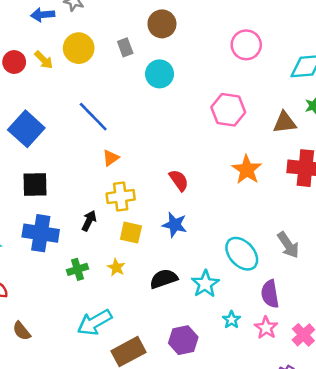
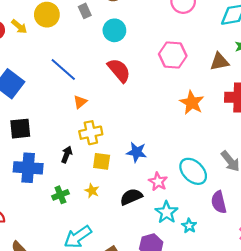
red semicircle: (179, 180) -> (119, 70), moved, size x1.4
cyan star: (205, 284) -> (167, 212), moved
pink star: (266, 328) -> (158, 182), moved

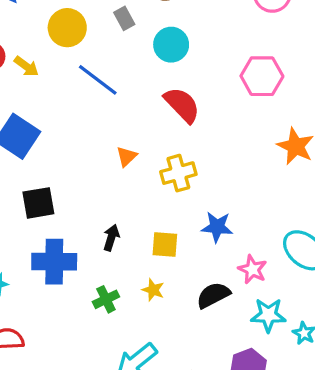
yellow arrow: (19, 27) -> (26, 66), moved
blue line: (63, 69) -> (98, 80), moved
yellow cross: (91, 133) -> (178, 173), moved
cyan star: (167, 212) -> (268, 315), turned -30

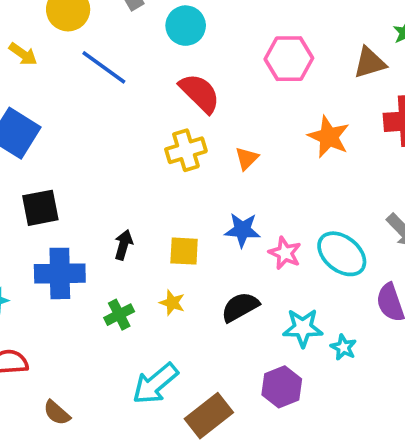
orange triangle: (126, 156) -> (247, 158), moved
yellow cross: (178, 173) -> (186, 150), moved
pink star: (252, 269) -> (285, 253), moved

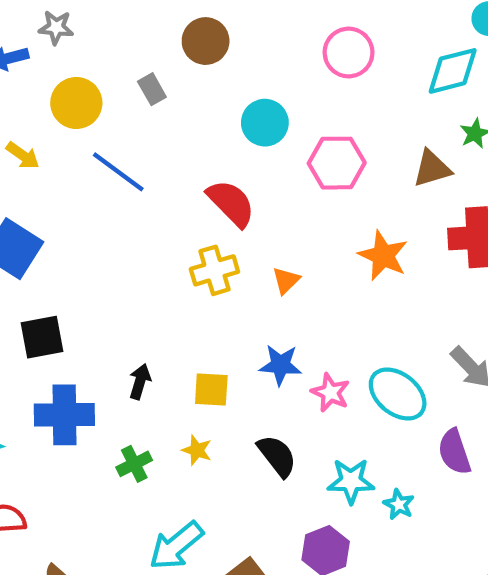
cyan circle: (186, 26) -> (265, 123), moved
black semicircle: (240, 307) -> (277, 456), turned 81

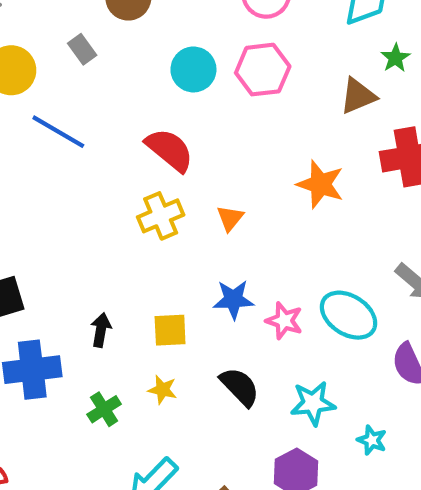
pink hexagon: (337, 163) -> (263, 70), moved
cyan star: (399, 504) -> (372, 440), moved

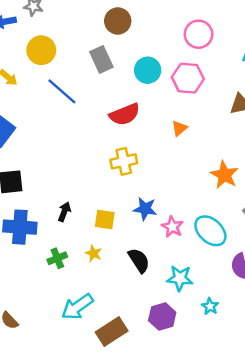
gray rectangle: (82, 49) -> (101, 59), moved, size x1.5
red semicircle: (170, 150) -> (125, 114), turned 108
orange star: (320, 184) -> (224, 175), moved
yellow cross: (161, 216) -> (124, 161), moved
orange triangle: (230, 218) -> (179, 128), moved

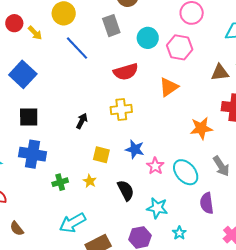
orange triangle: (179, 128) -> (169, 87), size x1.5
orange star: (224, 175) -> (201, 128), turned 30
black arrow: (64, 212) -> (82, 121), moved

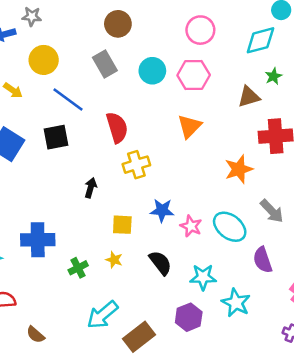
red semicircle: (126, 72) -> (117, 127), moved, turned -80
black square: (29, 117) -> (56, 137), moved
cyan star: (179, 233) -> (236, 303), size x1.6

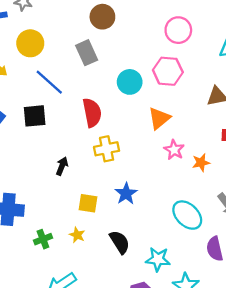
cyan circle: (152, 71) -> (130, 82), moved
orange star: (239, 169) -> (201, 163), size x0.7
blue star: (162, 210) -> (126, 194), turned 30
pink star: (191, 226) -> (174, 150), moved

